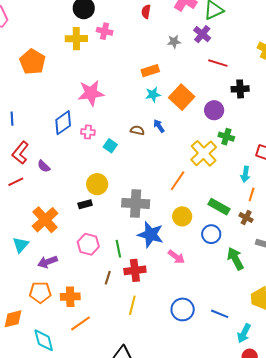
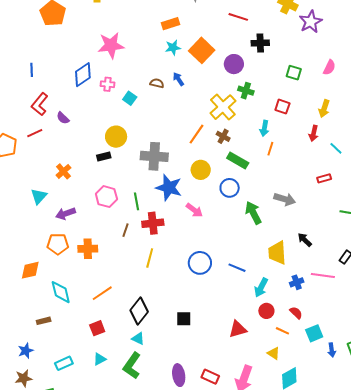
brown cross: (246, 218) -> (223, 136), moved
orange cross: (45, 220) -> (63, 171), size x0.6
orange line: (80, 323) -> (102, 293), moved

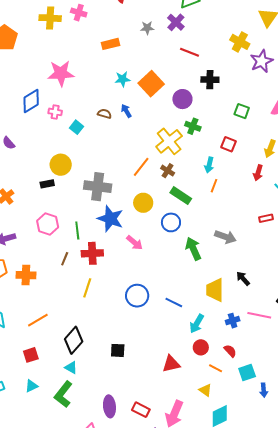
orange rectangle: (170, 24) -> (111, 44), moved

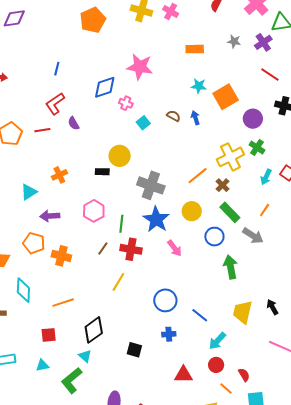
cyan arrow: (209, 165) -> (266, 177), moved
gray arrow: (225, 237) -> (253, 236), moved
blue cross: (233, 321) -> (169, 334), moved

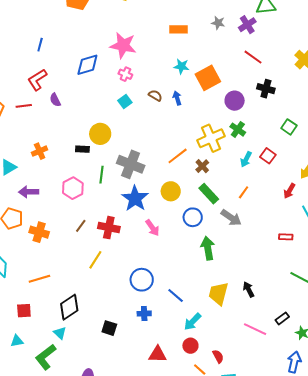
pink cross: (126, 103) -> (125, 74), moved
green line: (121, 224) -> (101, 175), moved

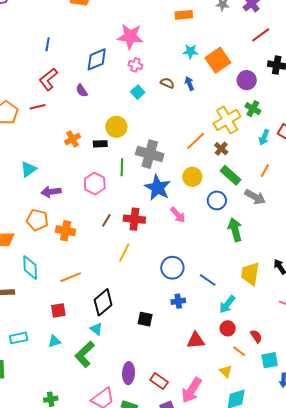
red line: (253, 57) -> (261, 35), turned -66
purple semicircle: (55, 100) -> (82, 91), moved
orange cross: (40, 151) -> (73, 139), moved

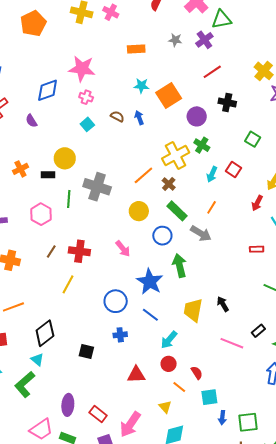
blue star: (158, 188) -> (150, 282), moved

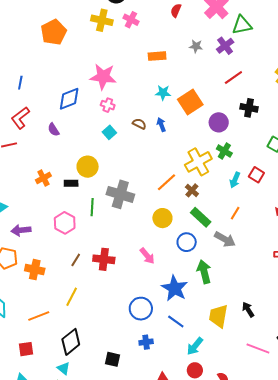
yellow line: (68, 284) -> (72, 297), moved

